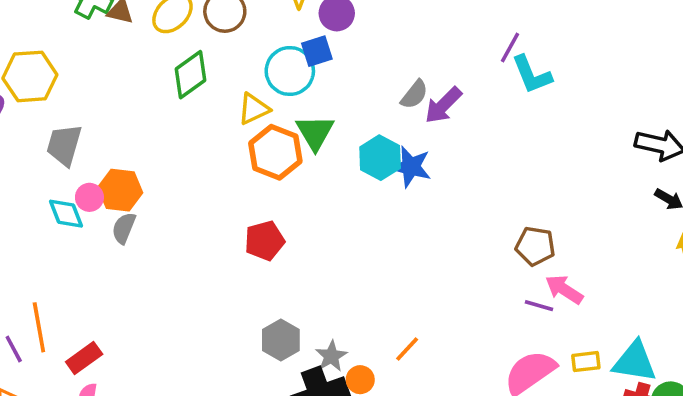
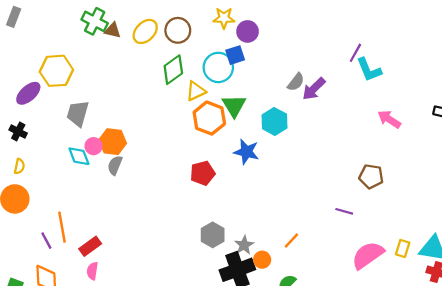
green diamond: (191, 75) -> (173, 70), moved
blue star: (411, 167) -> (246, 152), moved
pink arrow: (564, 289) -> (389, 119), moved
purple line: (539, 306) -> (344, 211), moved
yellow rectangle: (586, 362) -> (403, 248), turned -66

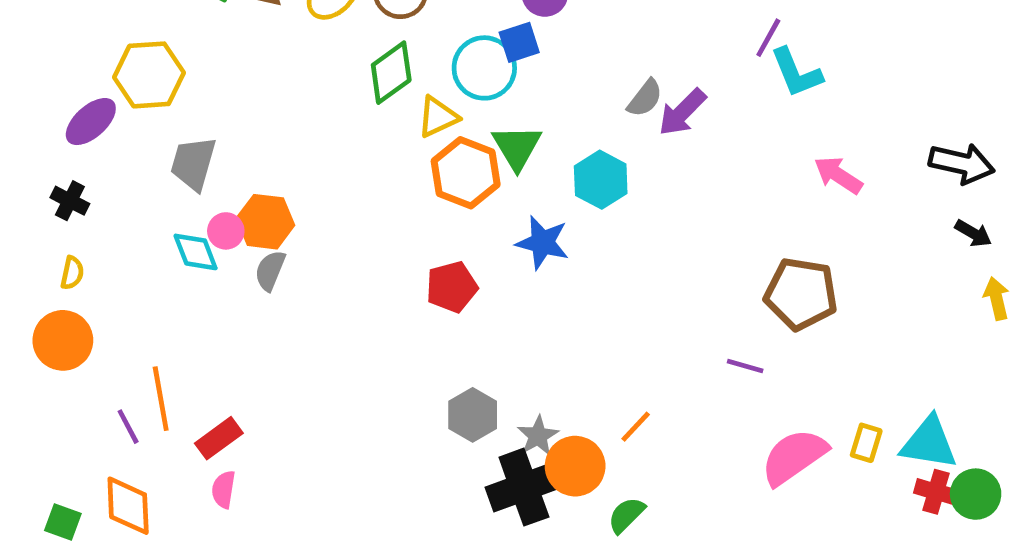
brown pentagon: (371, 176) -> (801, 294), size x1.4
orange circle: (262, 260) -> (575, 466), size x1.6

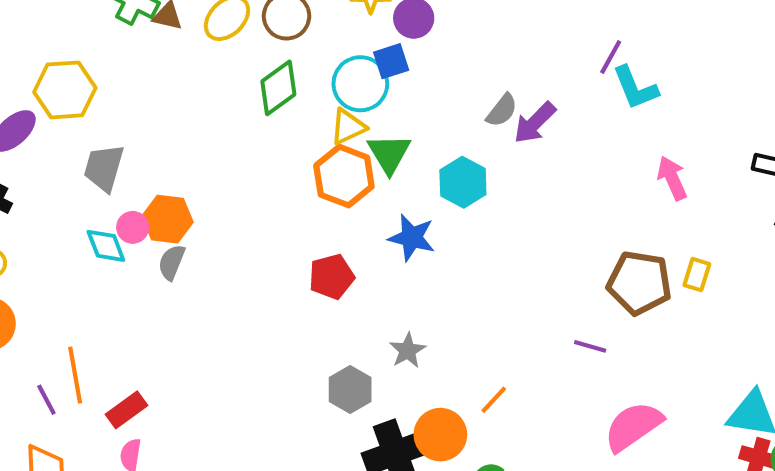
yellow triangle: (438, 117) -> (348, 127), moved
pink arrow: (838, 175) -> (672, 178), turned 33
gray star: (538, 436) -> (408, 350), moved
yellow rectangle: (866, 443) -> (697, 275), moved

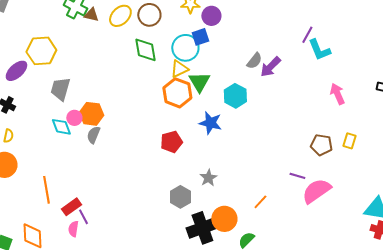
green diamond: (278, 88) -> (145, 50), turned -64
brown pentagon: (639, 283) -> (321, 145), size x0.7
purple line: (46, 400) -> (83, 217), moved
orange line: (494, 400) -> (260, 202), moved
pink semicircle: (633, 426) -> (316, 191), moved

